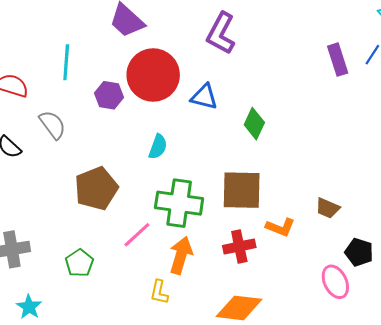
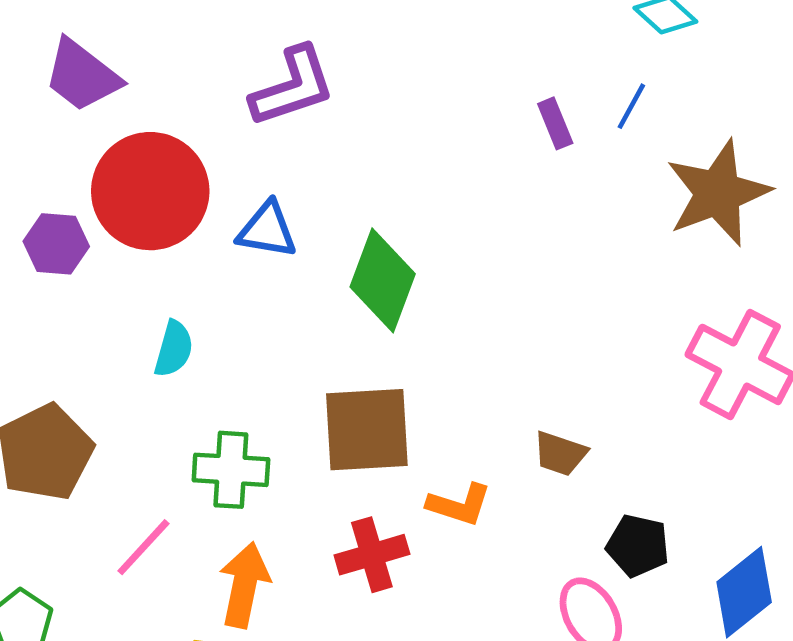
purple L-shape: (221, 33) -> (293, 87), turned -132
purple rectangle: (338, 60) -> (555, 123), size x0.7
green diamond: (254, 124) -> (383, 280), size x1.4
green cross: (179, 203) -> (231, 470), size x0.7

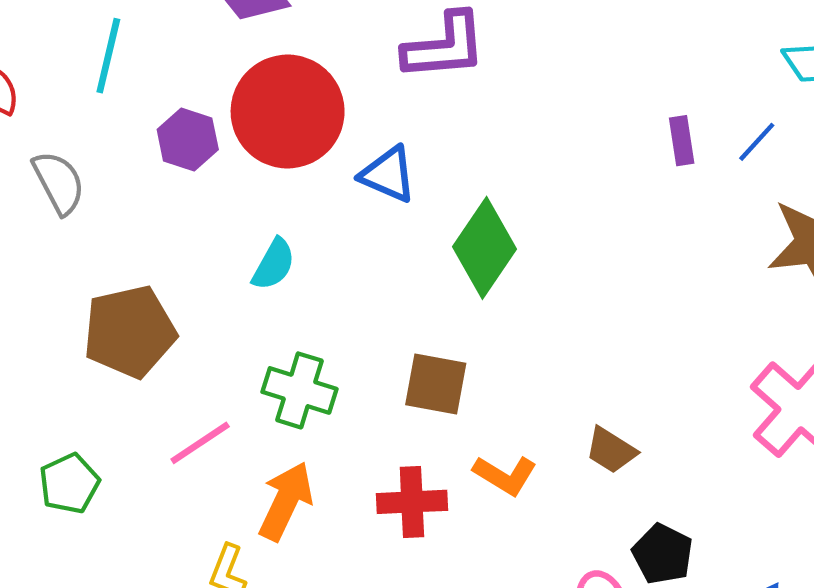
brown square: (367, 430) -> (436, 384), size x0.7

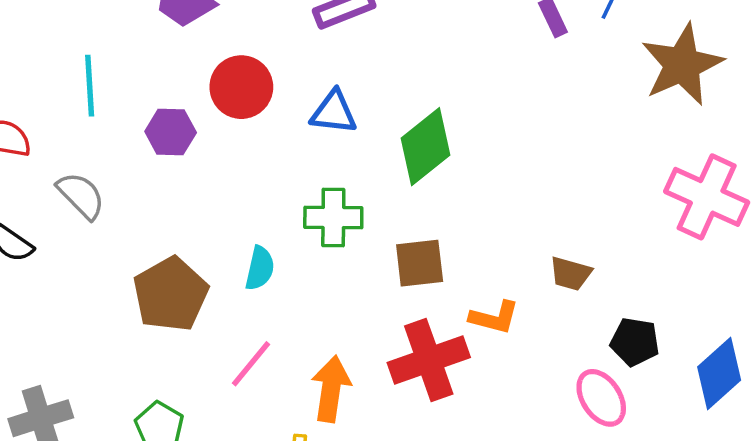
red circle: (288, 112) -> (241, 87), size x0.7
green diamond: (485, 248) -> (426, 147), turned 34
cyan semicircle: (274, 264) -> (260, 268), moved
green cross: (299, 390) -> (333, 218), moved
red cross: (412, 502) -> (429, 360), size x1.4

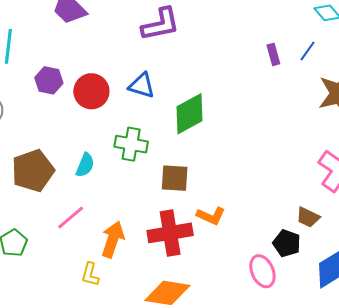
red circle: (241, 87) -> (91, 91), moved
brown trapezoid: (571, 274) -> (308, 217), moved

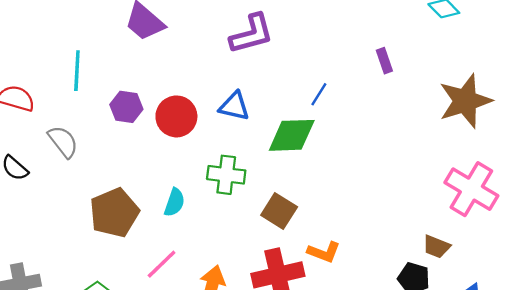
blue line: (307, 51) -> (319, 94), moved
green diamond: (190, 114) -> (292, 135), turned 30
brown square: (175, 178) -> (279, 211), turned 32

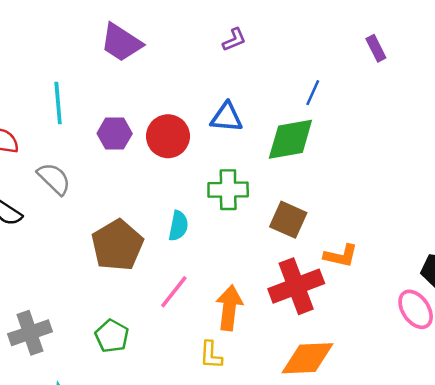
purple L-shape: (252, 34) -> (234, 40), size x0.5

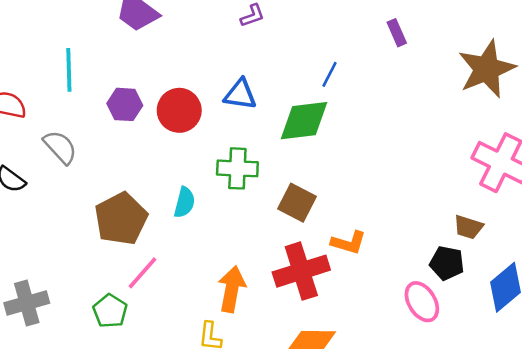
pink line: (174, 292) -> (143, 273), moved

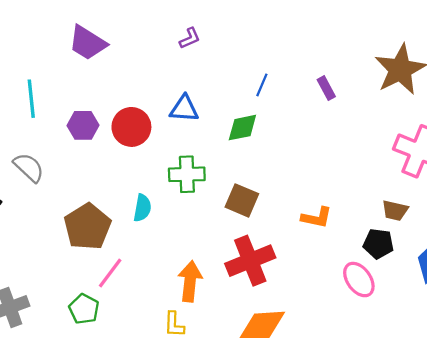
purple rectangle: (397, 33) -> (326, 88), moved
green diamond: (304, 121) -> (242, 128), size x0.7
orange L-shape: (349, 243) -> (317, 218), moved

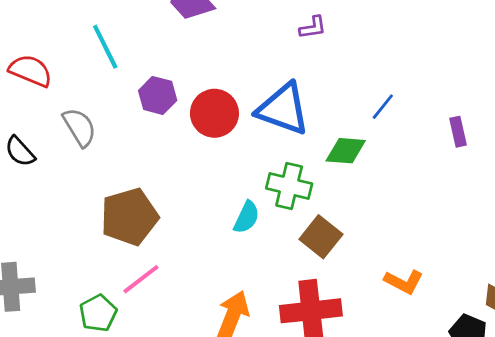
cyan line: (31, 99) -> (105, 47), turned -36
blue triangle: (184, 109) -> (283, 109), size x1.5
green cross: (187, 174) -> (289, 186), moved
cyan semicircle: (142, 208) -> (247, 217), moved

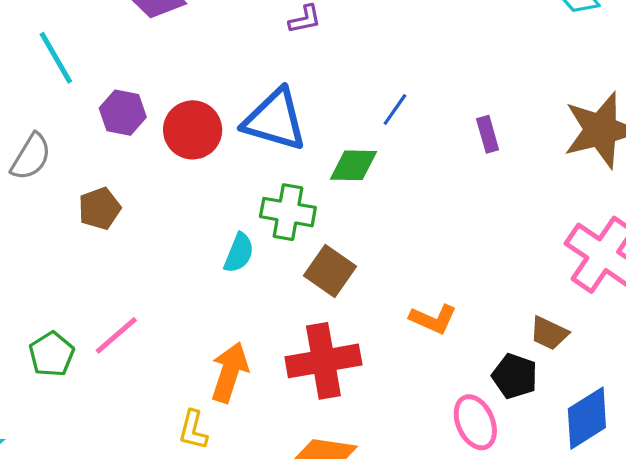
gray semicircle: (80, 127) -> (31, 157), turned 66
brown pentagon: (129, 217) -> (100, 208), moved, size x0.6
green pentagon: (98, 313) -> (52, 354), moved

